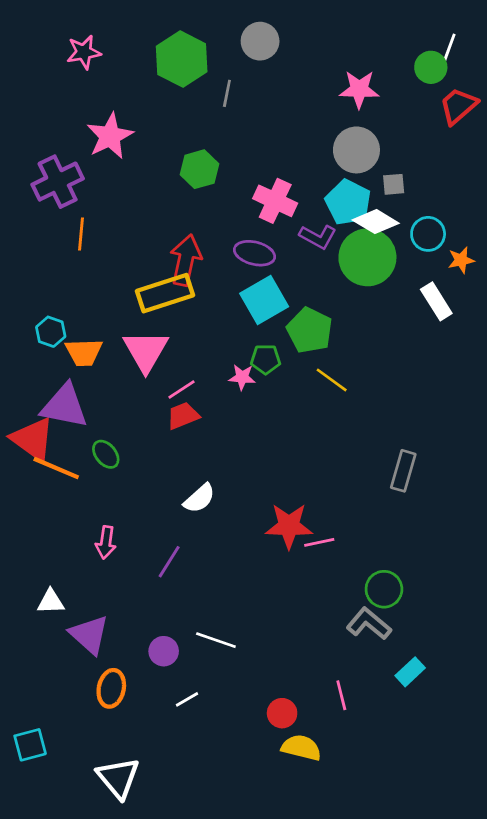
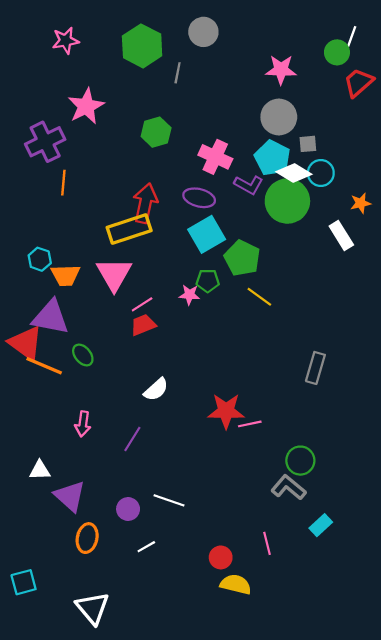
cyan circle: (428, 234) -> (321, 173), moved

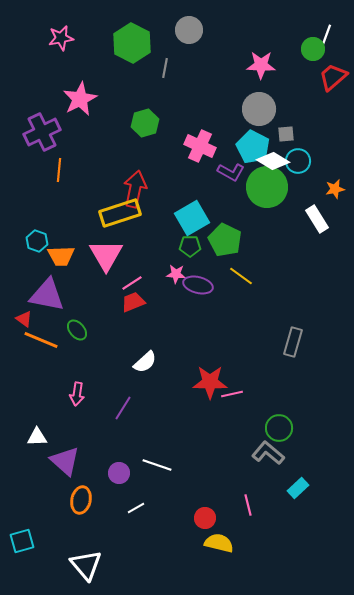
purple ellipse: (199, 198) -> (198, 285), moved
green pentagon: (208, 281) -> (190, 246), moved
red triangle: (26, 343) -> (24, 319), size x0.5

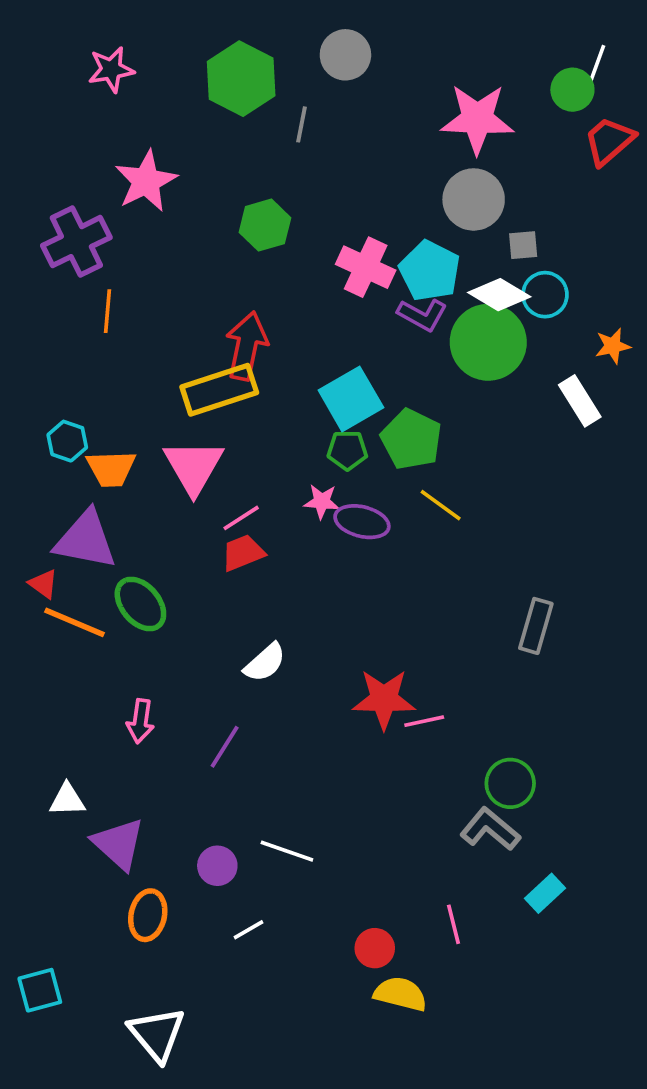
pink star: (261, 65) -> (477, 119), size x1.4
cyan pentagon: (253, 147) -> (430, 271), moved
green ellipse: (77, 330) -> (140, 604), size x1.4

